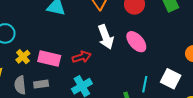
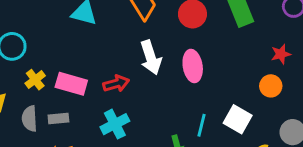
pink ellipse: (136, 42) -> (193, 66), turned 30

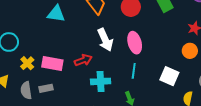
cyan cross: (115, 124) -> (101, 81), moved, turned 30
cyan line: (202, 125) -> (134, 71), moved

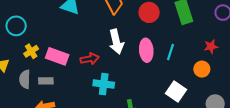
cyan line: (134, 71) -> (170, 52), moved

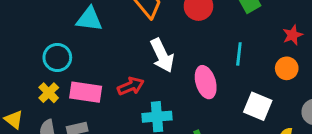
cyan circle: (16, 26) -> (57, 57), moved
pink ellipse: (146, 50) -> (206, 82), moved

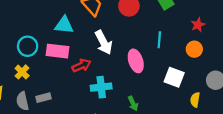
cyan triangle: (89, 19) -> (64, 25), moved
pink rectangle: (86, 92) -> (57, 51), moved

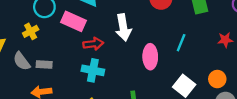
orange circle: (194, 49) -> (217, 79), moved
cyan cross: (101, 87) -> (93, 70), moved
gray semicircle: (22, 101) -> (22, 61), turned -42

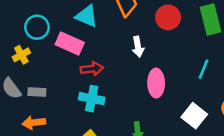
white arrow: (123, 27) -> (138, 47), moved, size x0.7
cyan line: (181, 43) -> (203, 69), moved

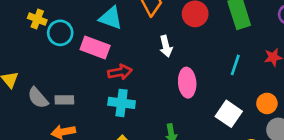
yellow cross: (21, 55) -> (37, 19), moved, turned -36

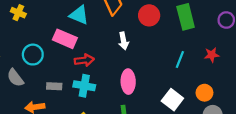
cyan circle: (60, 33) -> (33, 55), moved
pink ellipse: (187, 83) -> (128, 82), moved
gray rectangle: (64, 100) -> (54, 86), moved

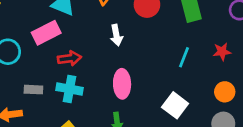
pink rectangle: (65, 39) -> (46, 33), turned -50
orange circle: (204, 93) -> (225, 92), moved

